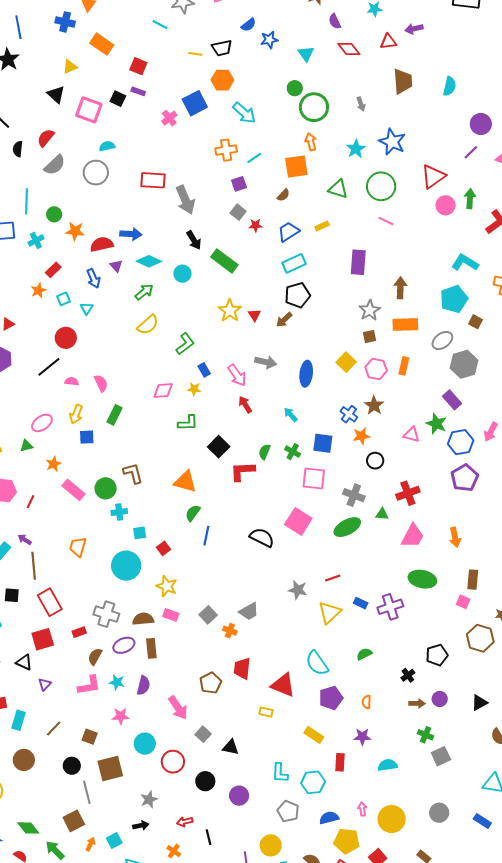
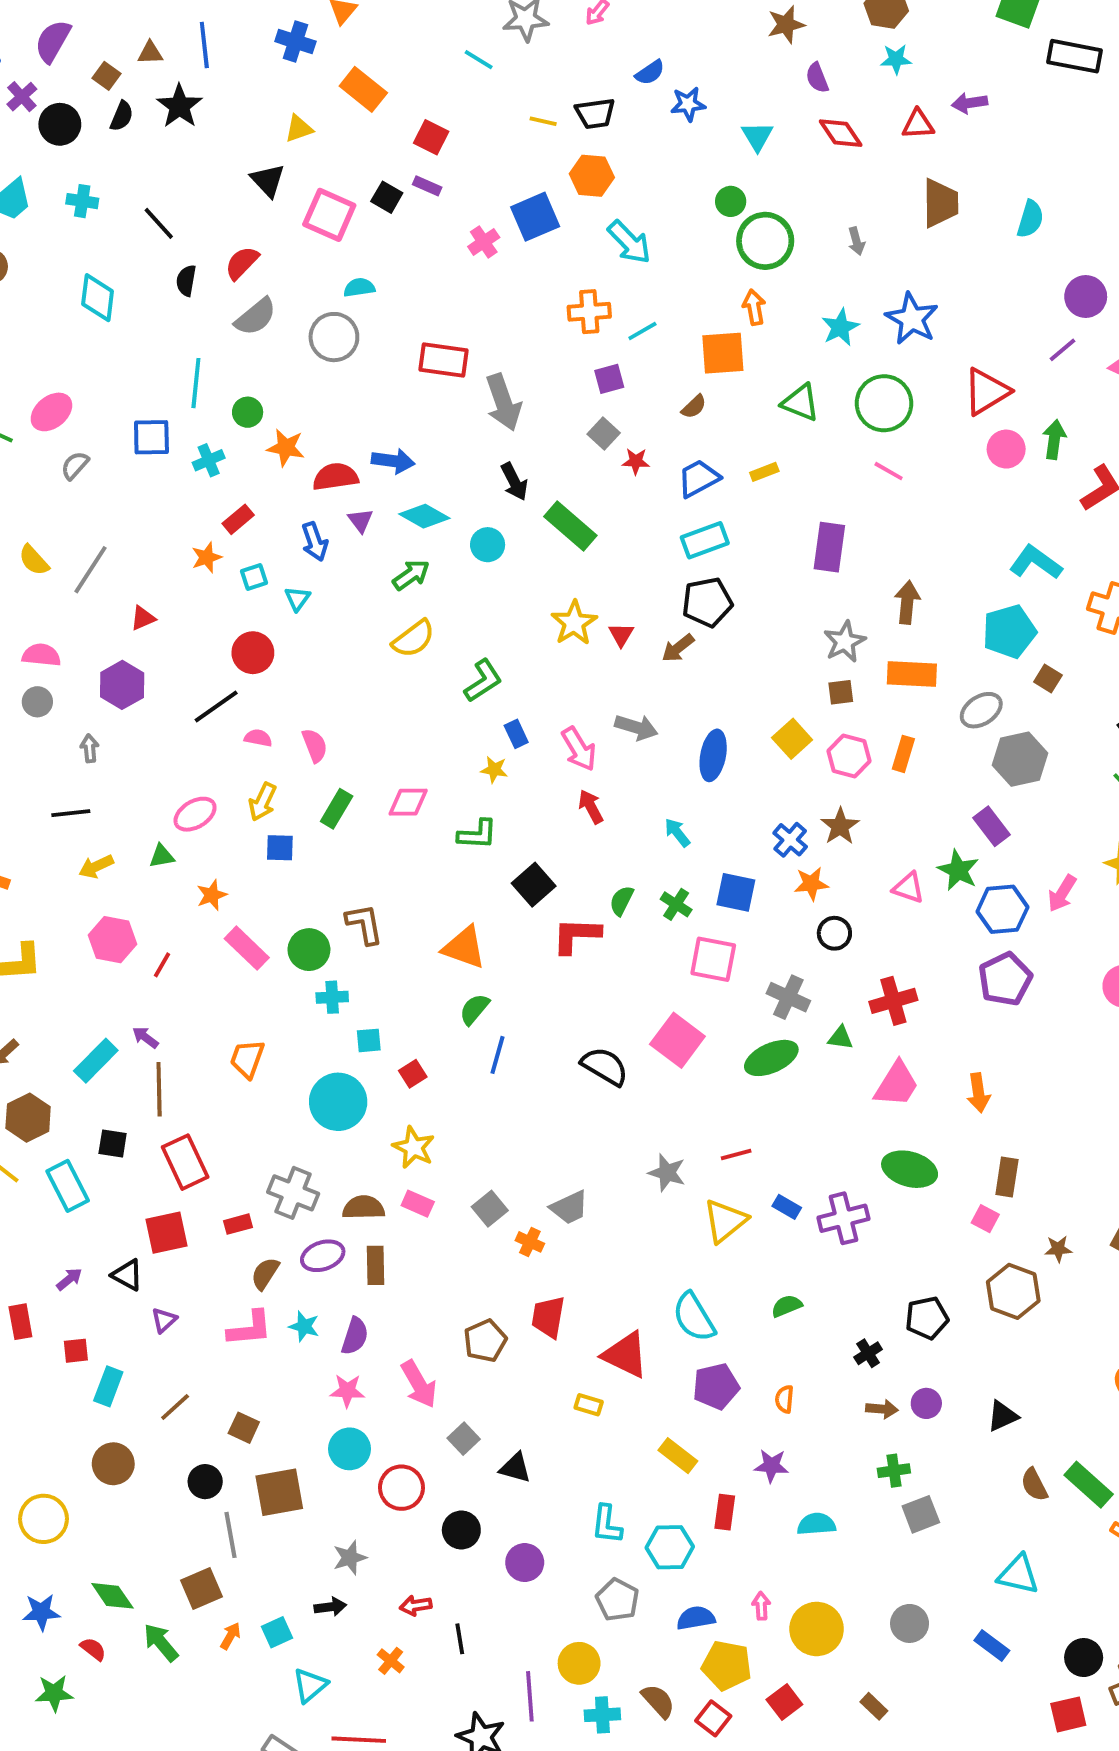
pink diamond: (163, 390) -> (408, 802), moved
pink star: (121, 716) -> (347, 1391), moved
green cross: (426, 735) -> (894, 1471), turned -35

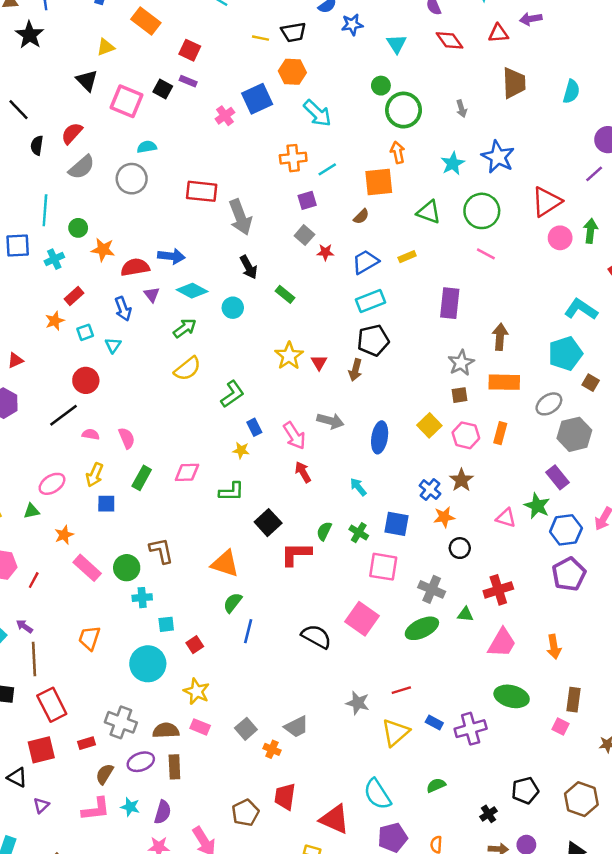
green rectangle: (570, 526) -> (285, 294), size x0.6
brown arrow: (678, 648) -> (355, 370), turned -35
brown hexagon: (1013, 1291) -> (581, 799), moved

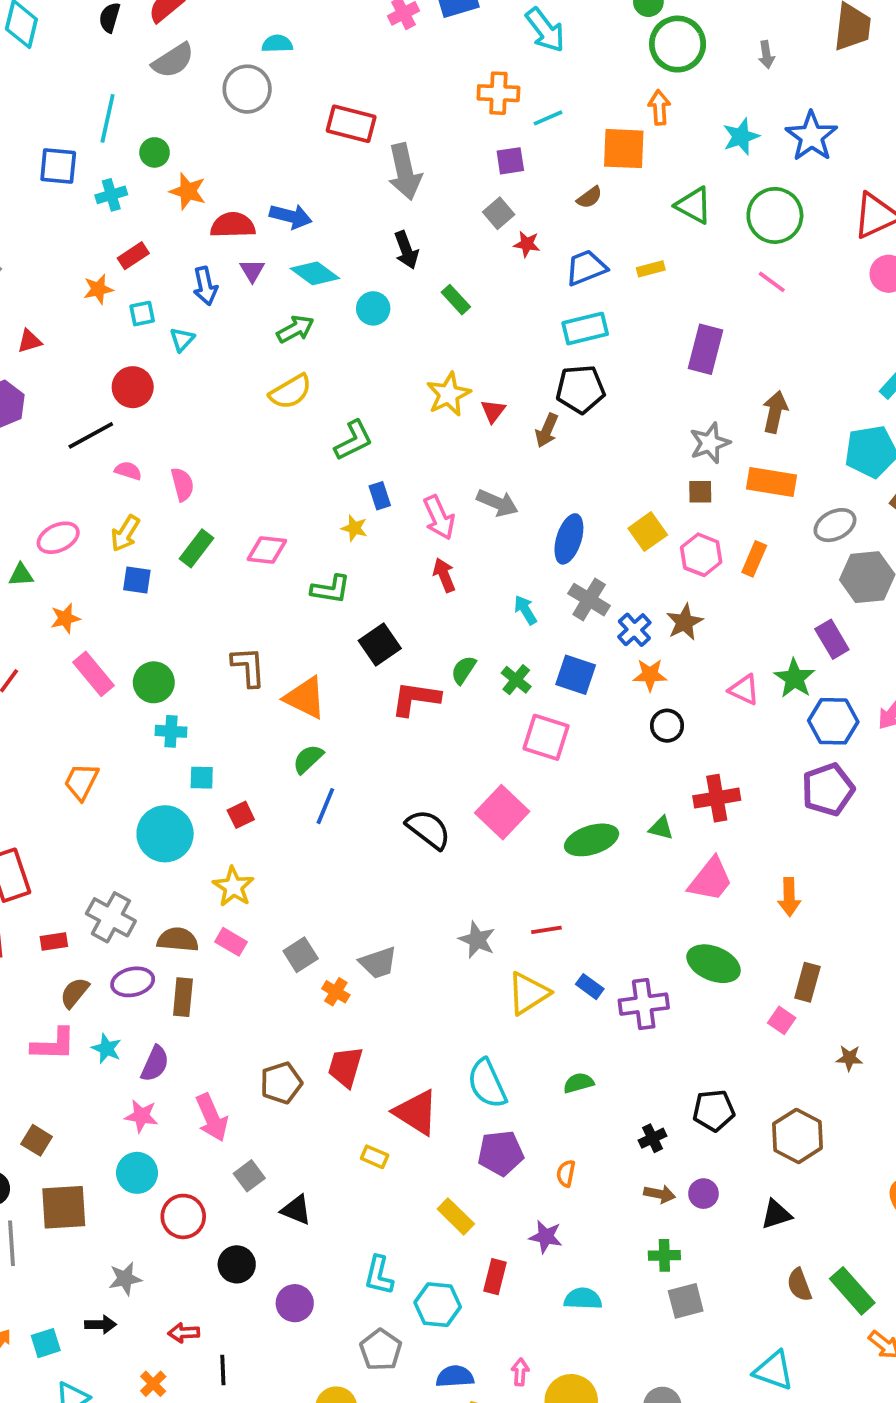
brown L-shape: (161, 551) -> (248, 667), moved
gray cross: (432, 589) -> (589, 600), moved

